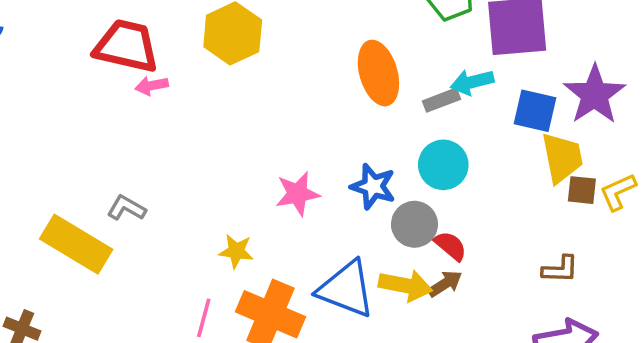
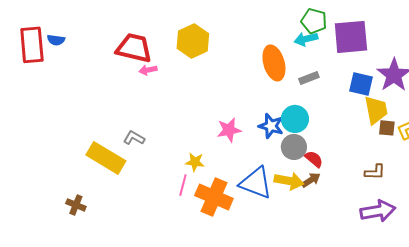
cyan arrow: (472, 82) -> (306, 39), moved
cyan circle: (443, 165) -> (295, 119), moved
pink line: (204, 318) -> (183, 185), moved

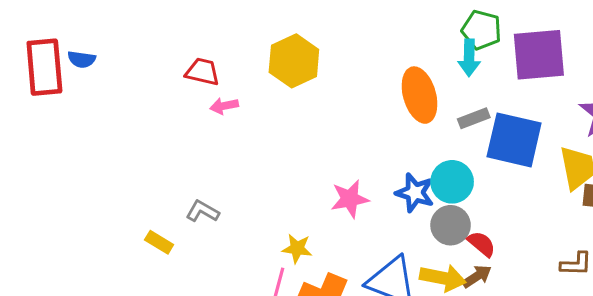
cyan arrow: (306, 39) -> (469, 58), turned -75
red trapezoid: (134, 48) -> (203, 72), size x0.6
blue square: (361, 84) -> (514, 140), moved, size x1.5
yellow rectangle: (106, 158) -> (159, 242), size x0.5

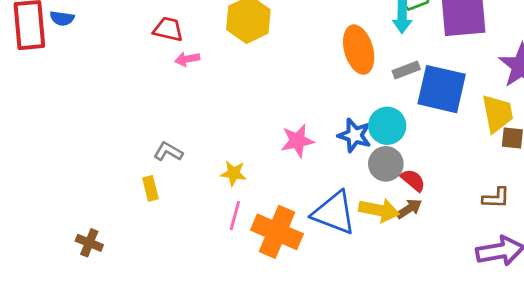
yellow rectangle: (159, 242) -> (150, 188), moved, turned 45
yellow star: (297, 248) -> (233, 173), moved

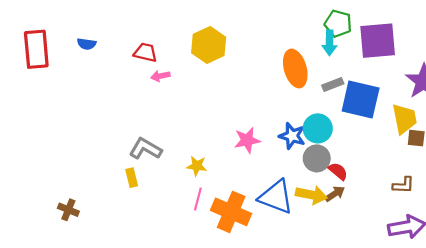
blue semicircle: (62, 18) -> (87, 44), moved
gray L-shape: (168, 152) -> (145, 149), size x1.4
brown cross: (89, 243) -> (68, 210), moved

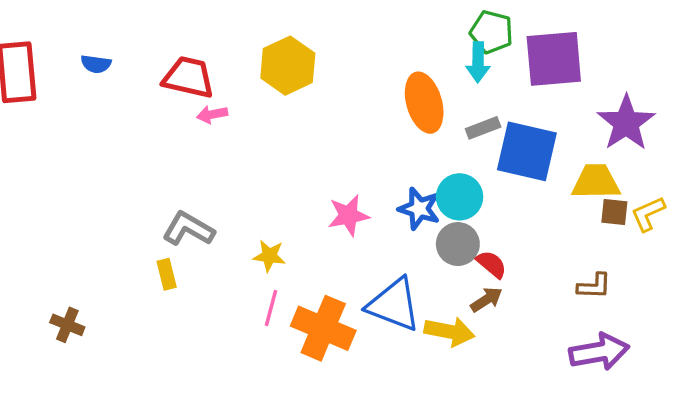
red trapezoid: (145, 52) -> (189, 77), size x1.4
yellow trapezoid: (404, 119) -> (596, 182), turned -80
yellow arrow: (311, 195) -> (449, 332), moved

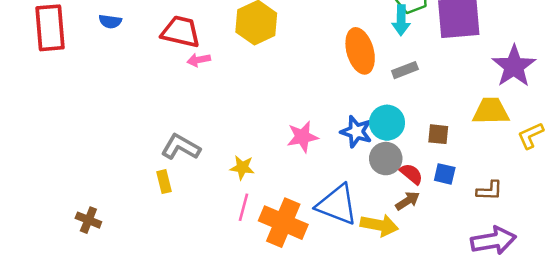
blue square: (527, 151) -> (445, 174), moved, size x0.5
brown square: (614, 212) -> (438, 134), moved

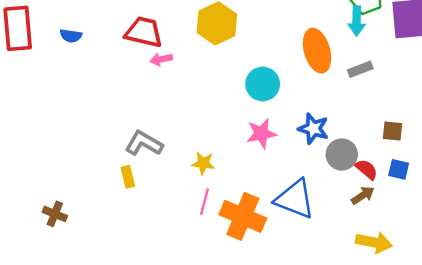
blue semicircle: (110, 21) -> (71, 36), moved
cyan circle: (387, 123) -> (263, 84), moved
yellow arrow: (379, 225) -> (374, 242), moved

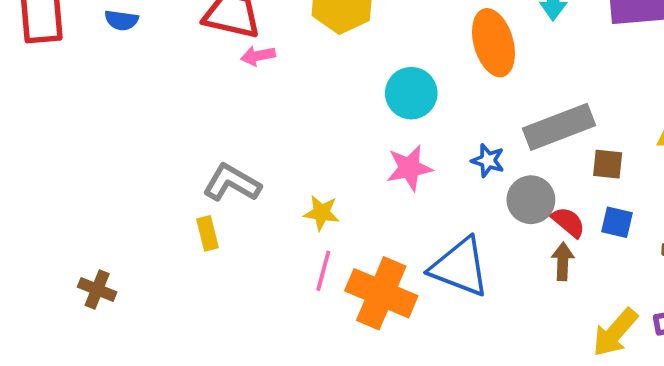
gray rectangle: (360, 69) -> (559, 127), moved, size x1.8
blue star: (313, 129) -> (488, 160), size x0.7
brown arrow: (363, 195) -> (563, 261), turned -55
yellow arrow: (374, 242) -> (615, 332), moved, turned 120

